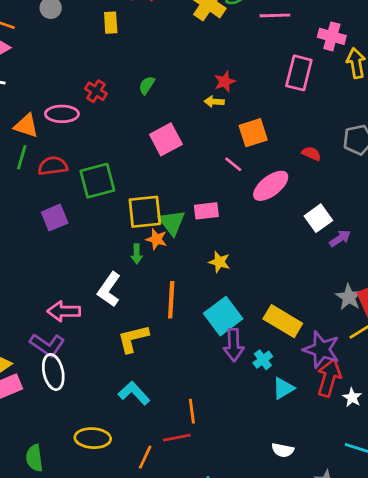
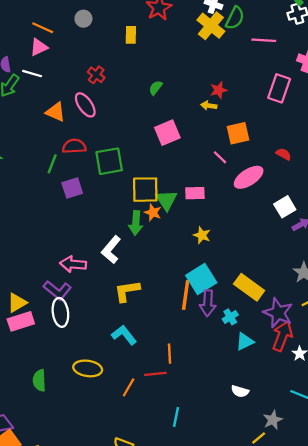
red cross: (96, 91) -> (96, 75), moved
pink ellipse: (62, 114) -> (85, 105), turned 50
green line: (22, 157) -> (52, 164), moved
green arrow: (137, 254) -> (136, 223), size x1.5
orange line: (171, 300) -> (186, 295), moved

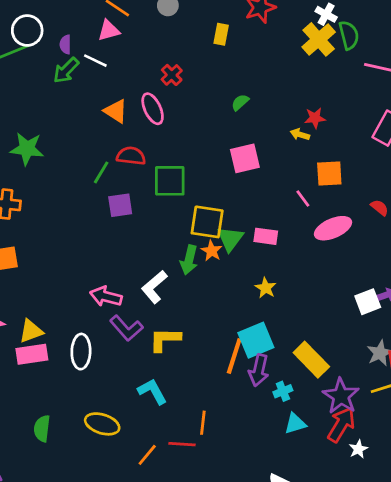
green semicircle: (235, 18) -> (349, 35), turned -50
white square: (285, 207) -> (368, 302), moved
purple L-shape: (57, 290) -> (126, 328), moved

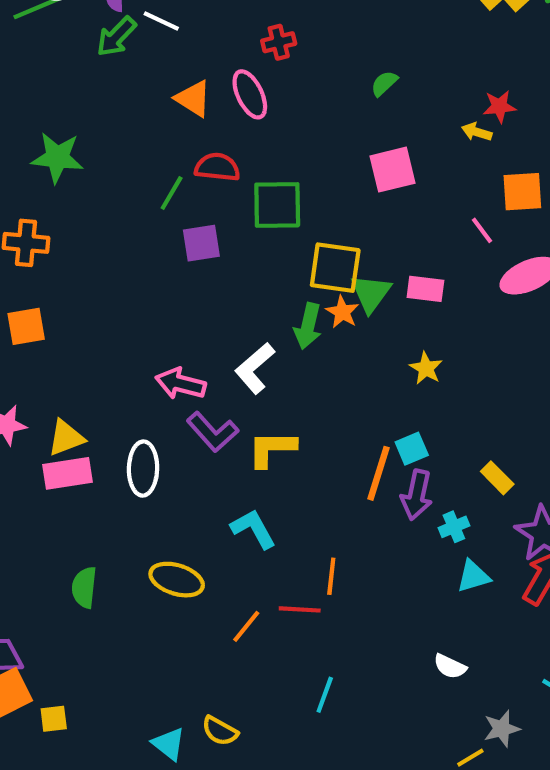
red cross: (172, 75) -> (279, 42), turned 30
cyan square: (256, 340) -> (412, 449), size x0.6
yellow rectangle: (311, 360) -> (497, 478), size x0.6

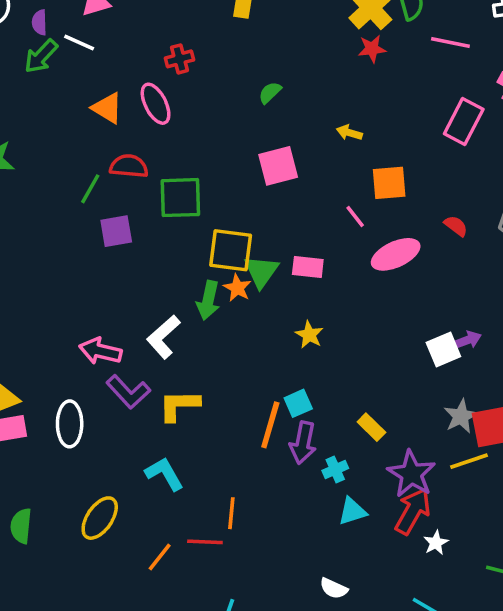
red star: (499, 106) -> (372, 49), moved
yellow ellipse: (177, 580) -> (100, 518), turned -72

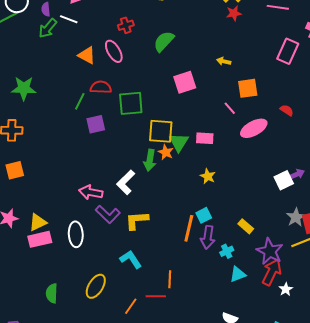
green semicircle: (270, 93) -> (164, 41), moved, size x1.6

